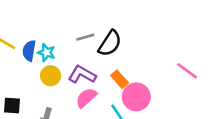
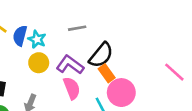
black semicircle: (110, 43) -> (101, 55), moved
pink semicircle: (86, 98) -> (72, 88), turned 105

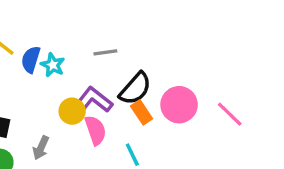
yellow circle: (39, 63) -> (72, 111), moved
pink circle: (121, 93) -> (179, 105), moved

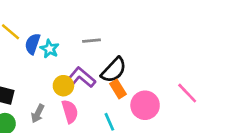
pink circle: (179, 105) -> (145, 105), moved
pink semicircle: (95, 130) -> (70, 111), moved

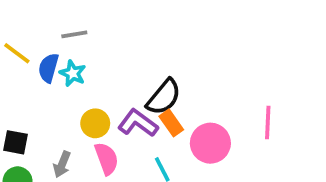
gray line: (91, 41) -> (74, 34), moved
purple L-shape: (81, 77) -> (138, 123), moved
pink line: (187, 93) -> (268, 122), turned 50

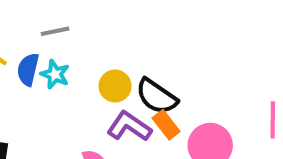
black semicircle: (164, 97) -> (157, 96), turned 87
yellow circle: (95, 123) -> (115, 86), moved

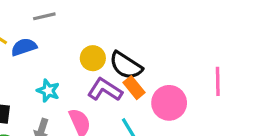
blue semicircle: (28, 69) -> (24, 47), turned 60
cyan star: (55, 74) -> (48, 91), moved

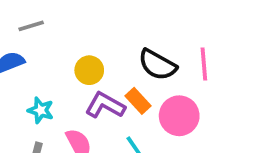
black semicircle: (126, 65) -> (157, 65), moved
pink line: (218, 81) -> (204, 64), moved

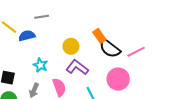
pink line: (204, 64) -> (136, 52), turned 60
orange rectangle: (138, 101) -> (99, 36), moved

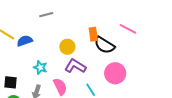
gray line: (42, 17) -> (46, 15), moved
orange rectangle: (99, 36) -> (93, 34), turned 32
pink line: (136, 52) -> (128, 29), moved, turned 60

